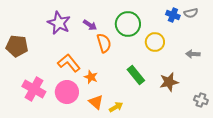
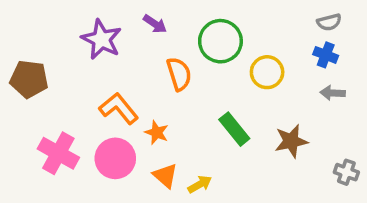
blue cross: (173, 15) -> (326, 55), moved
purple arrow: (90, 25) -> (155, 24), moved

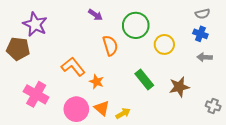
purple star: (101, 39) -> (35, 24), moved
pink circle: (115, 158) -> (76, 109), moved

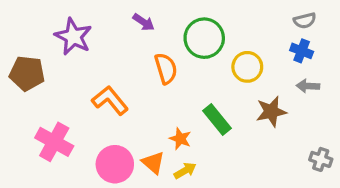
purple star: (35, 24) -> (73, 37), moved
orange star: (96, 82) -> (180, 139), moved
brown star: (179, 87) -> (271, 112), moved

